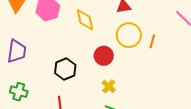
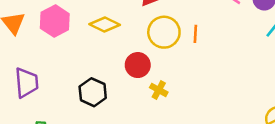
yellow diamond: (85, 20) -> (105, 25), turned -40
yellow cross: (109, 86) -> (159, 90), moved

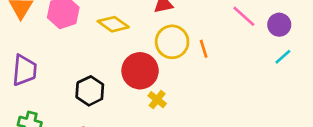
orange line: (195, 34) -> (204, 49), turned -30
red circle: (138, 65) -> (140, 71), size x1.4

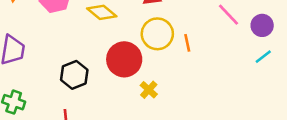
yellow cross: (157, 100) -> (149, 90), moved

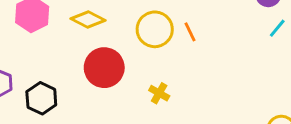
red circle: (124, 59) -> (104, 68), moved
black hexagon: (74, 75) -> (41, 98), moved

